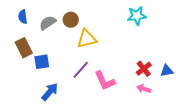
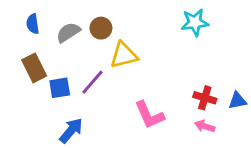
red cross: (144, 69) -> (205, 98), turned -35
purple line: (81, 70) -> (92, 82), moved

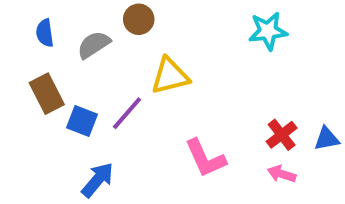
brown circle: (101, 28) -> (139, 19), moved
blue square: (60, 88) -> (82, 121), turned 30
red cross: (205, 98) -> (282, 135), turned 35

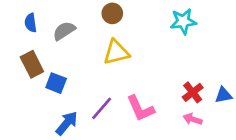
brown circle: (139, 19) -> (112, 13), moved
purple line: (127, 113) -> (102, 108), moved

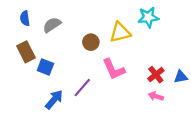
brown circle: (112, 13) -> (91, 42), moved
yellow triangle: (116, 52) -> (120, 32), moved
pink L-shape: (140, 108) -> (114, 69), moved

